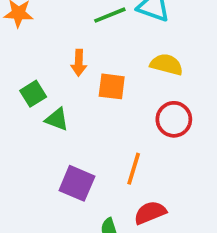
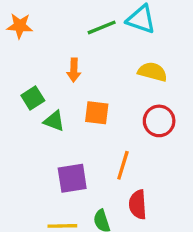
orange square: (112, 86) -> (97, 113), moved
purple square: (77, 183) -> (72, 178), turned -32
red semicircle: (150, 213) -> (138, 205), turned -72

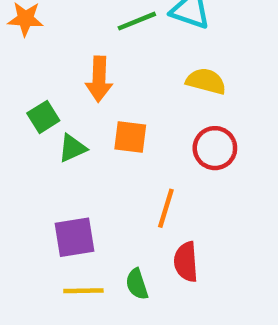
orange arrow: (74, 70) -> (99, 79), size x1.4
green triangle: (54, 121) -> (72, 148), turned -45
purple square: (72, 178) -> (74, 237), moved

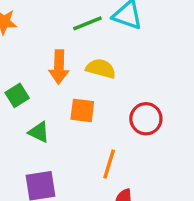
yellow semicircle: (206, 81) -> (101, 69), moved
green triangle: (72, 148) -> (39, 132), moved, turned 50

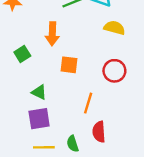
yellow semicircle: (101, 69) -> (114, 28), moved
green triangle: (39, 132) -> (39, 92), moved

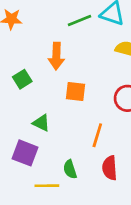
purple square: (39, 119) -> (25, 153), moved, turned 30
green semicircle: (73, 144) -> (70, 169), moved

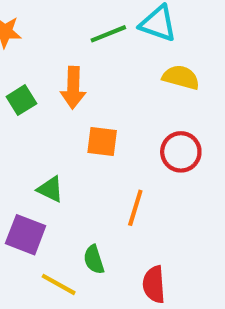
green square: (22, 79) -> (21, 100), moved
red semicircle: (110, 168) -> (154, 284), moved
yellow line: (47, 186) -> (59, 284), turned 30

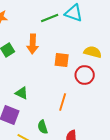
yellow semicircle: (181, 77) -> (93, 52), moved
orange square: (102, 142) -> (62, 60), moved

